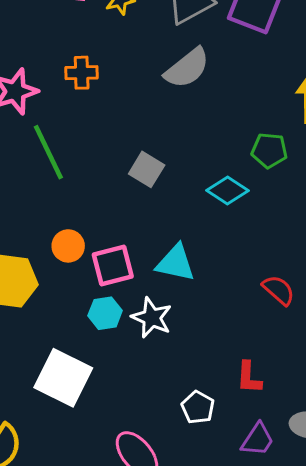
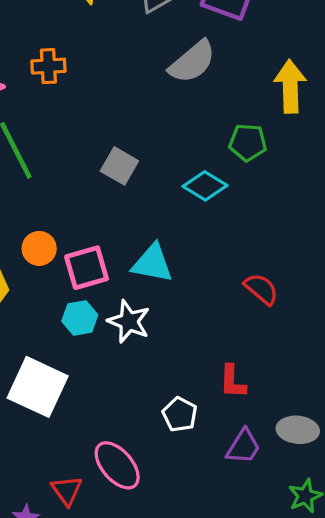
gray semicircle: (187, 68) -> (192, 62), moved

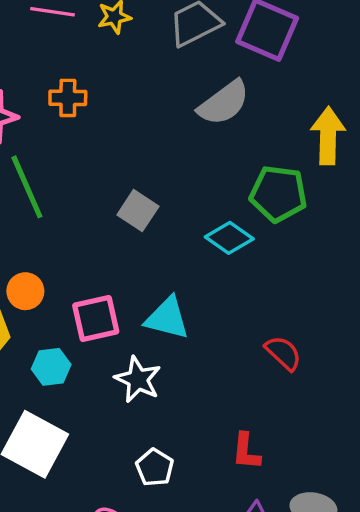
green pentagon: (248, 142) -> (278, 194), size x1.4
orange circle: (39, 248) -> (25, 291), moved
cyan hexagon: (80, 318) -> (51, 367), moved
white pentagon: (180, 414) -> (155, 468), moved

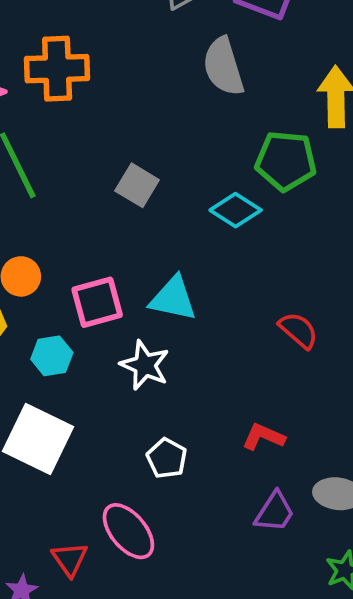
orange cross: (68, 98) -> (57, 69), size x1.6
gray semicircle: (224, 103) -> (223, 67), turned 112
red L-shape: (246, 451) -> (263, 437), turned 111

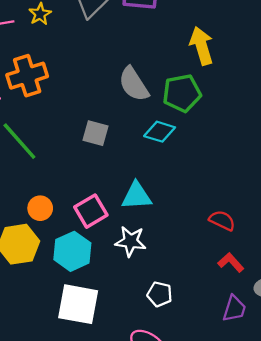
gray semicircle: (223, 67) -> (134, 84), moved
red semicircle: (298, 330) -> (222, 220), moved
cyan hexagon: (52, 356) -> (72, 251), size x1.5
red L-shape: (263, 437) -> (231, 262), moved, turned 40

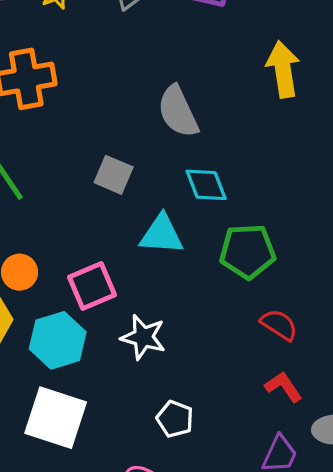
green pentagon: (182, 93) -> (248, 251), moved
cyan diamond: (160, 132) -> (206, 185), turned 44
cyan triangle: (137, 196) -> (162, 234), moved

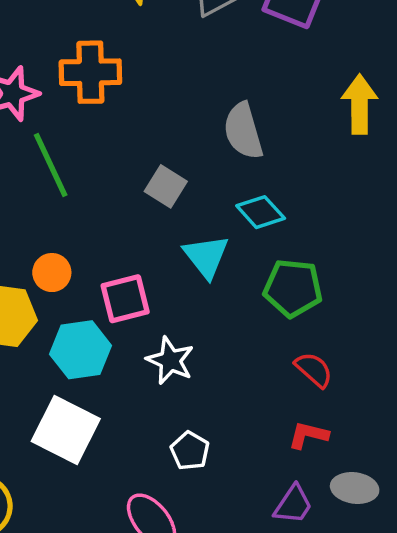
cyan diamond: (206, 185) -> (261, 212), turned -30
cyan triangle: (162, 234) -> (206, 256), turned 39
red L-shape: (284, 387) -> (308, 435), turned -51

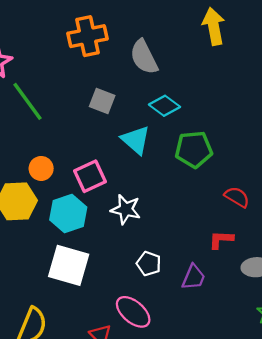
orange cross: (90, 72) -> (88, 36), moved
red semicircle: (314, 370) -> (237, 197), moved
purple trapezoid: (293, 505) -> (194, 277), moved

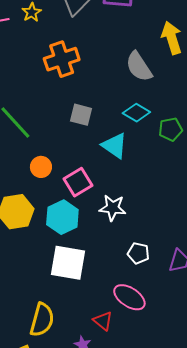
gray semicircle: (144, 57) -> (139, 67), moved
green pentagon: (194, 149) -> (171, 129), moved, size x0.7
orange circle: (41, 168) -> (41, 167), moved

